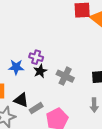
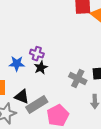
gray cross: (65, 76) -> (78, 79), moved
gray rectangle: (36, 108) -> (37, 105), size x1.5

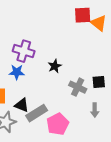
purple cross: (37, 54) -> (24, 51), moved, size x1.5
black star: (41, 68) -> (55, 66), moved

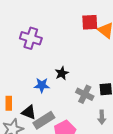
purple cross: (24, 51) -> (31, 38), moved
blue star: (17, 72) -> (42, 85), moved

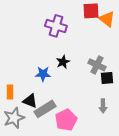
purple cross: (31, 38) -> (56, 26), moved
gray cross: (85, 94) -> (97, 65), moved

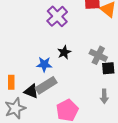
purple cross: (56, 26) -> (57, 16), turned 30
gray rectangle: (45, 109) -> (46, 85), moved

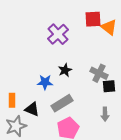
gray rectangle: (46, 85) -> (62, 103), moved

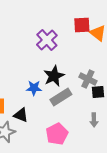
black star: (65, 70) -> (54, 76), size x1.5
gray rectangle: (62, 103) -> (61, 97), moved

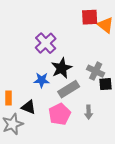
purple cross: (47, 40) -> (46, 43), moved
gray arrow: (94, 120) -> (89, 112), moved
pink pentagon: (57, 134) -> (60, 114), moved

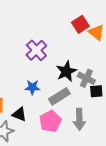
red square: (90, 17) -> (80, 24), turned -30
black star: (62, 68) -> (66, 71), moved
gray arrow: (89, 112) -> (79, 119), size x1.5

